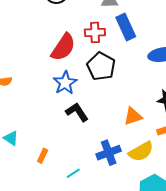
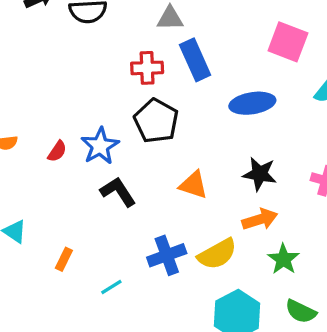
red semicircle: (63, 47) -> (57, 151), moved, size x0.5
orange triangle: (133, 116) -> (194, 185), moved, turned 36

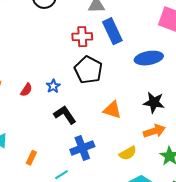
blue star: (100, 146) -> (53, 86), size x0.6
yellow semicircle: (217, 254) -> (128, 153), size x0.7
blue cross: (167, 255) -> (82, 148), moved

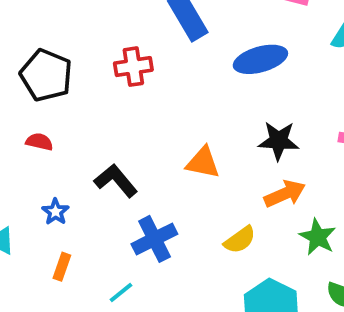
red cross: (82, 37) -> (133, 67), moved
black pentagon: (88, 70) -> (46, 75), moved
blue star: (53, 86) -> (55, 212), moved
red semicircle: (26, 90) -> (39, 142), turned -104

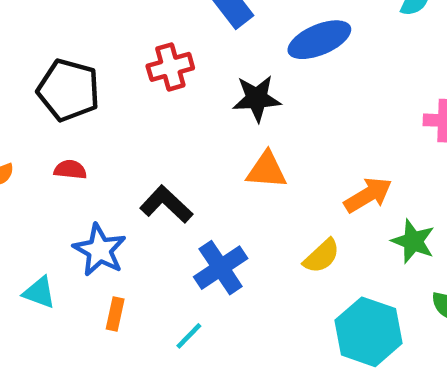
black star: (278, 141) -> (257, 98), moved
blue star: (55, 212) -> (100, 250), size x1.6

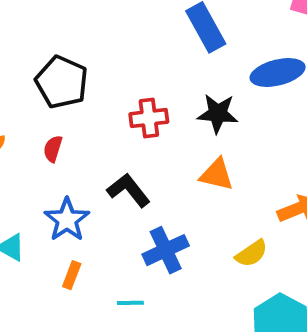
red cross: (170, 67) -> (149, 118), moved
red semicircle: (70, 170) -> (53, 149), turned -88
cyan line: (189, 336) -> (130, 303), turned 36

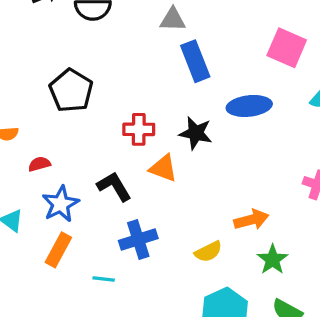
red semicircle: (53, 149) -> (39, 164), moved, turned 50
orange triangle: (217, 175) -> (163, 168), moved
orange rectangle: (72, 275) -> (58, 250), size x1.5

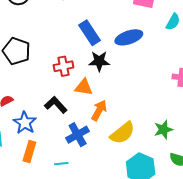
blue rectangle: (195, 61) -> (90, 33), moved
orange arrow: (251, 220) -> (99, 110), moved, turned -35
yellow semicircle: (208, 252) -> (123, 133), size x1.5
green star: (273, 260) -> (163, 130), turned 30

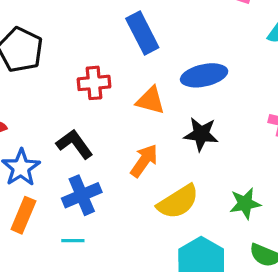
blue ellipse: (129, 37) -> (204, 75), moved
black star: (99, 61) -> (201, 134), moved
orange triangle: (84, 87) -> (150, 100), moved
blue cross: (78, 135) -> (82, 195), moved

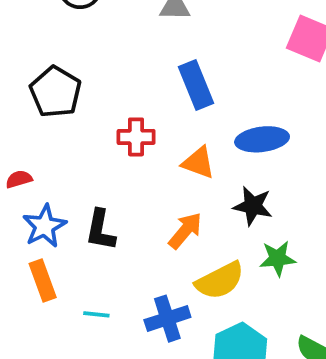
black L-shape: (75, 144) -> (100, 230), moved, turned -138
blue cross: (82, 195) -> (167, 319), moved
green star: (245, 203) -> (278, 258), moved
orange rectangle: (23, 215) -> (43, 280), turned -48

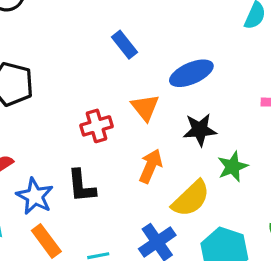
blue rectangle: (196, 85) -> (124, 45), size x0.7
red cross: (136, 137) -> (97, 126), moved
orange triangle: (198, 163) -> (145, 107), turned 48

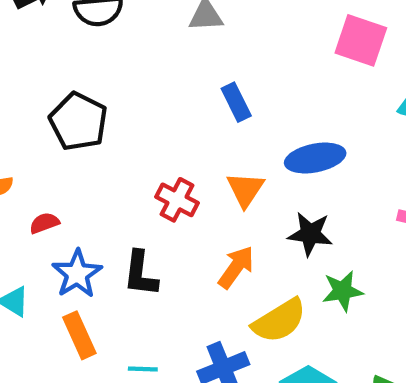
red cross: (97, 126) -> (177, 200), turned 32

